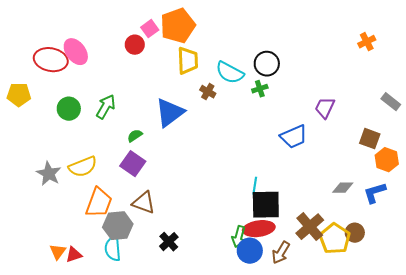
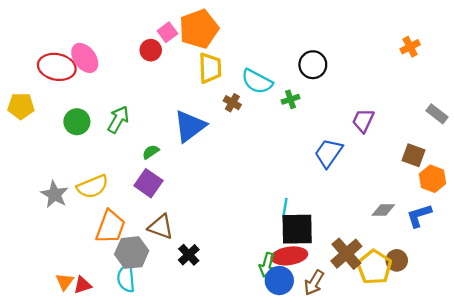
black circle: (267, 64) -> (313, 65), moved
blue trapezoid: (294, 137) -> (328, 153), turned 148
black cross: (169, 242) -> (189, 255), moved

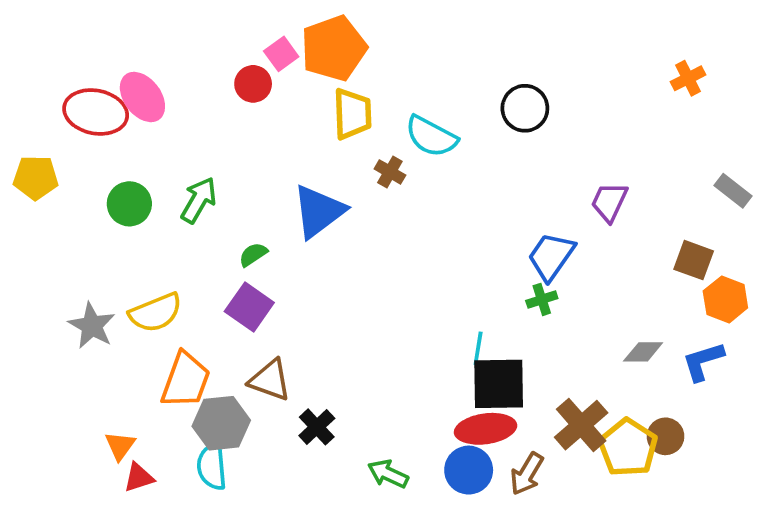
green cross: (290, 99) -> (542, 299), moved
green arrow: (267, 265) -> (388, 474), moved, turned 100
orange triangle: (65, 282) -> (120, 446), moved

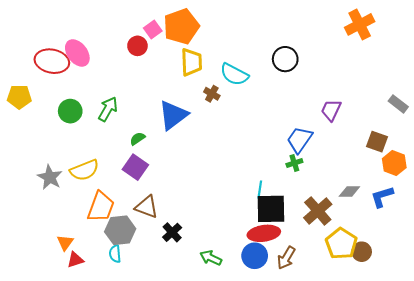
orange cross: (688, 78) -> (360, 24), moved, size x1.6
brown cross: (581, 425) -> (318, 211), moved
brown circle: (666, 436) -> (362, 252), moved
cyan semicircle: (212, 466) -> (115, 254), size x0.7

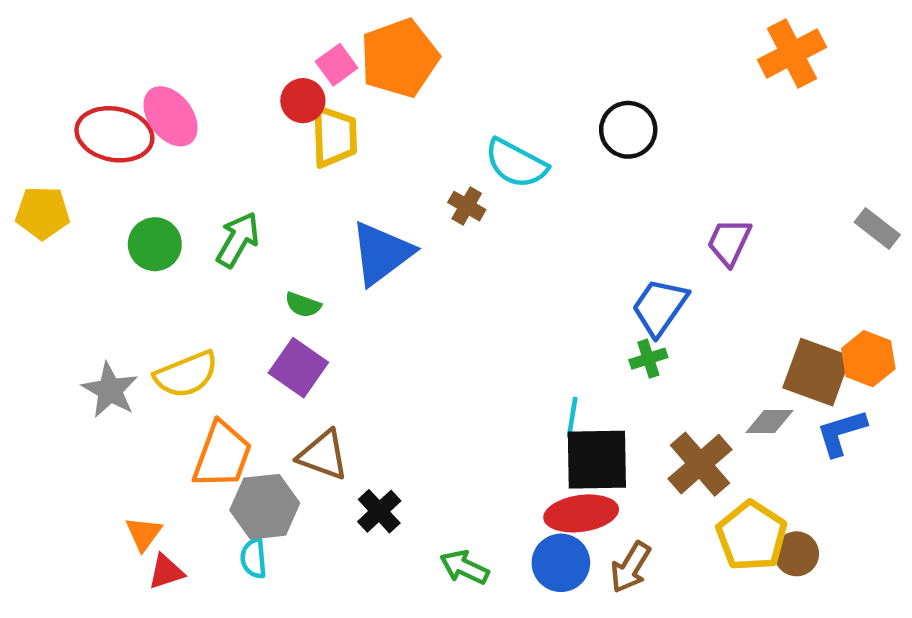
yellow trapezoid: (191, 62) -> (334, 137), moved
green semicircle: (137, 139) -> (303, 305), turned -126
brown square: (377, 142) -> (817, 372), moved, size x1.4

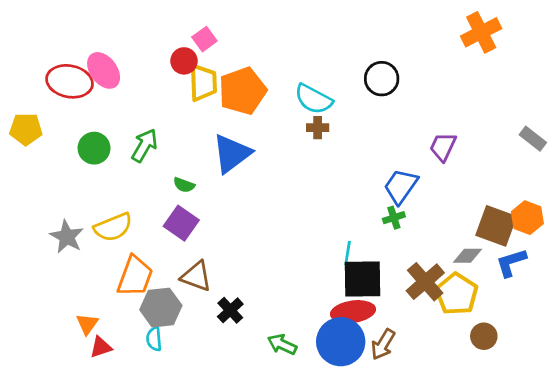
orange pentagon: (399, 58) -> (243, 91), moved
brown cross: (467, 206) -> (318, 128), moved, turned -30
yellow pentagon: (752, 536) -> (457, 294), moved
blue circle: (561, 563) -> (341, 342), size x1.4

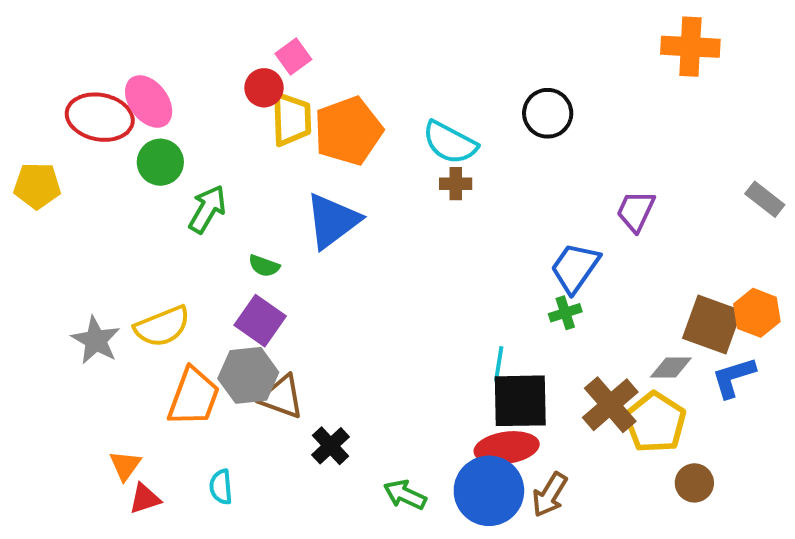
orange cross: (481, 32) -> (690, 47), turned 30
green circle: (94, 148) -> (160, 162), moved
gray hexagon: (161, 308) -> (248, 375), moved

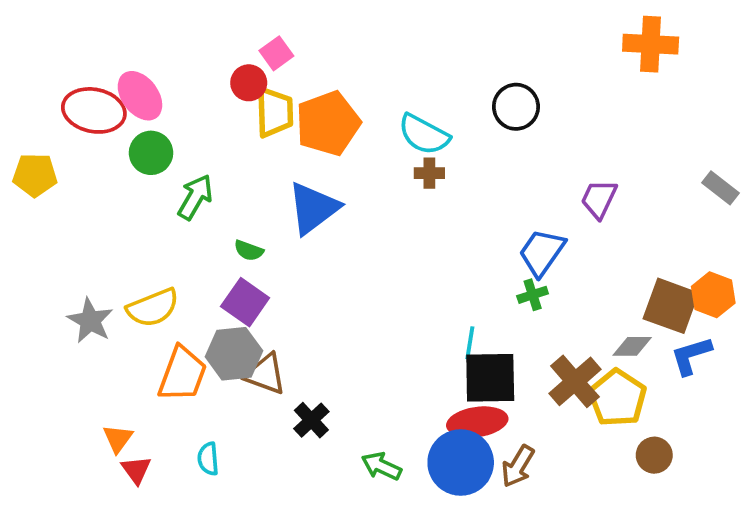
red triangle: (145, 499) -> (136, 470), turned -48

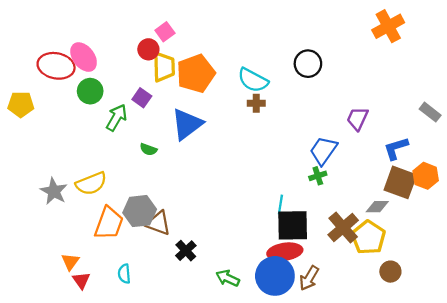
orange cross: (651, 44) -> (388, 26), turned -32
purple square: (245, 302) -> (142, 98), moved, size x0.7
blue L-shape: (691, 356) -> (396, 148), moved

